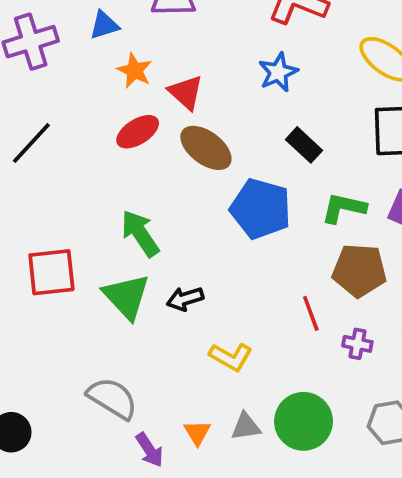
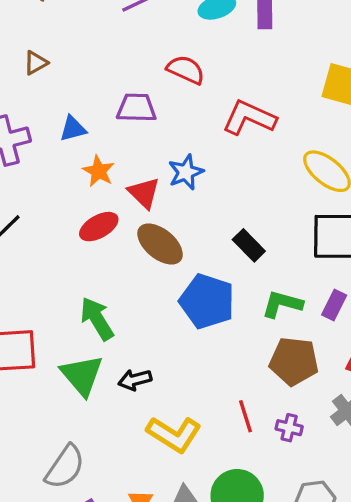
blue star: (278, 72) -> (186, 172), moved
red line: (311, 313) -> (245, 416), moved
yellow L-shape: (231, 357) -> (174, 434), size x1.4
gray semicircle: (112, 398) -> (65, 467), turned 90

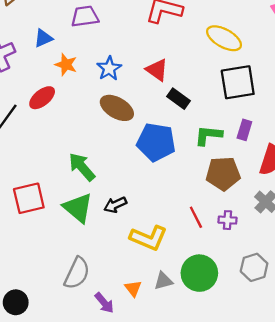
blue star: (186, 172) -> (109, 68), moved
red triangle: (144, 193) -> (157, 70), moved
red ellipse: (99, 227) -> (42, 98), moved

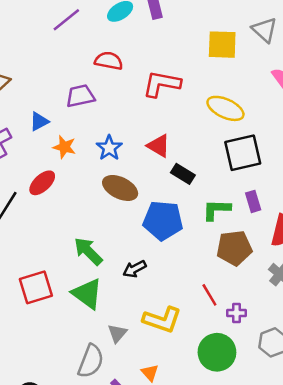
purple rectangle: (244, 130) -> (253, 201), turned -30
black arrow: (115, 205) -> (135, 269), moved
purple cross: (228, 220) -> (236, 313), moved
gray triangle: (163, 281) -> (117, 333), moved, turned -30

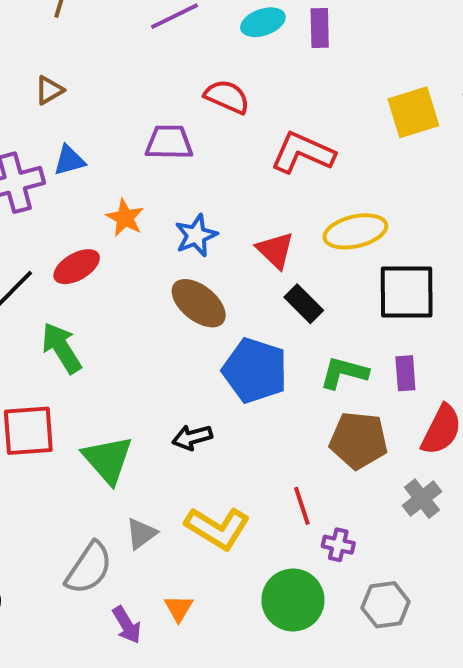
yellow square: (222, 45) -> (413, 112), turned -32
yellow ellipse: (225, 108) -> (355, 231), moved, turned -51
blue triangle: (39, 121) -> (69, 160), moved
green arrow: (88, 251) -> (62, 348), moved

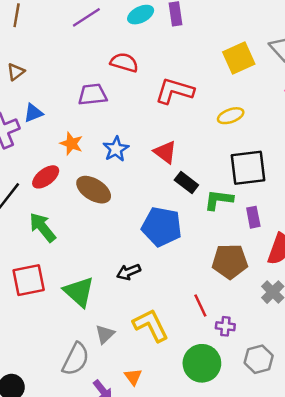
yellow ellipse: (355, 231) -> (231, 116), moved, size x0.7
brown ellipse: (199, 303) -> (94, 190), moved
green L-shape: (344, 373) -> (219, 200), moved
yellow L-shape: (217, 528) -> (151, 325), turned -141

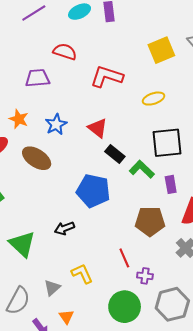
green L-shape: (219, 200) -> (142, 169), turned 35
yellow L-shape: (151, 325) -> (82, 274), size x0.7
gray triangle: (105, 334) -> (52, 288), moved
gray hexagon: (259, 359) -> (172, 304), size x1.4

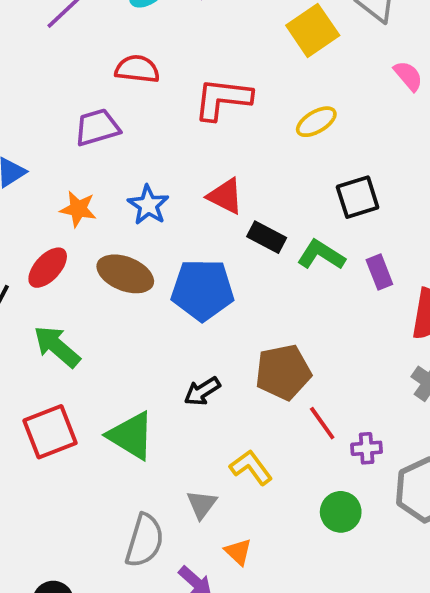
black square: (167, 143) -> (358, 197), size x0.7
blue pentagon: (93, 191) -> (203, 290), moved
brown pentagon: (150, 221) -> (283, 372), moved
green circle: (125, 307) -> (341, 512), size x0.7

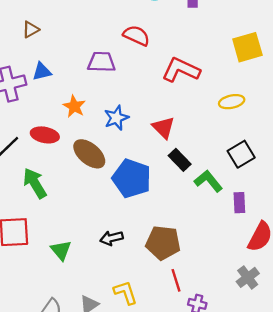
black square: (358, 197) -> (241, 154), turned -32
red ellipse: (48, 268) -> (45, 135), turned 40
green triangle: (131, 436) -> (61, 250), size x0.7

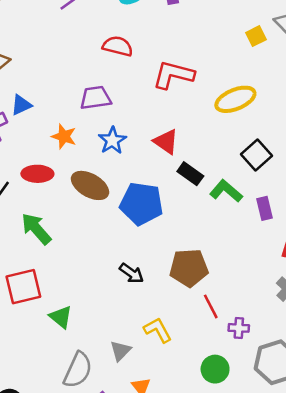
yellow square: (247, 47) -> (256, 36), moved, size x0.6
purple trapezoid: (101, 62) -> (96, 98), moved
yellow ellipse: (232, 102) -> (235, 99), size x1.4
black arrow: (112, 238) -> (132, 273), turned -120
green triangle: (61, 250) -> (61, 317), moved

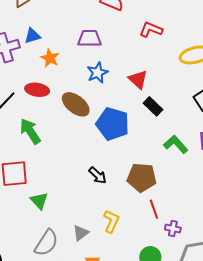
red L-shape: (173, 75) -> (151, 30), size x0.7
orange star: (64, 136) -> (50, 58), moved
green L-shape: (226, 191) -> (176, 144), moved
yellow L-shape: (158, 330) -> (111, 221), turned 45

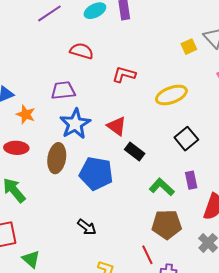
blue star: (98, 73) -> (75, 124), size x1.4
brown ellipse: (76, 104) -> (57, 158), turned 68
brown pentagon: (142, 178) -> (167, 224), moved

